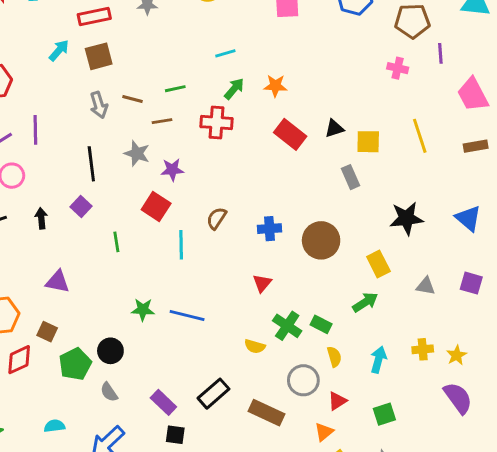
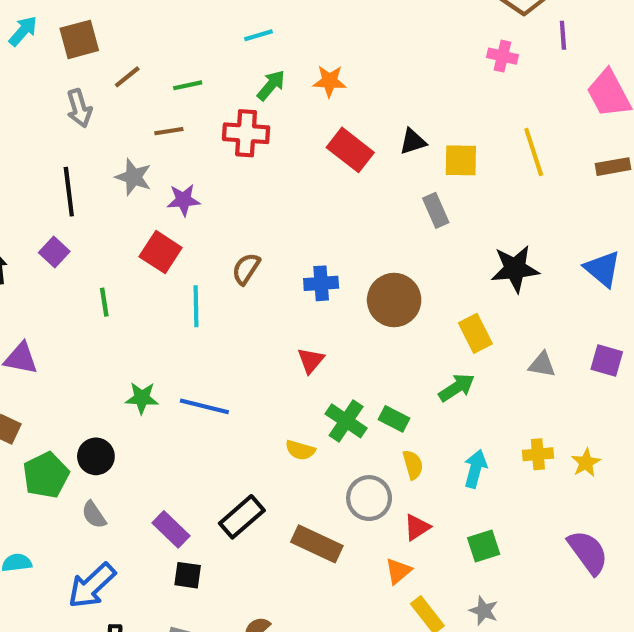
brown line: (133, 99) -> (127, 77), moved, turned -54
purple semicircle: (458, 398) -> (588, 552), moved

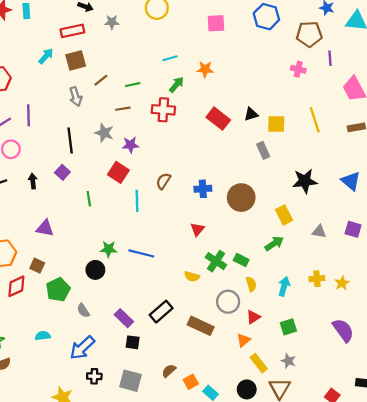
orange star: (329, 81) -> (205, 69), moved
black circle: (96, 456) -> (95, 270), moved

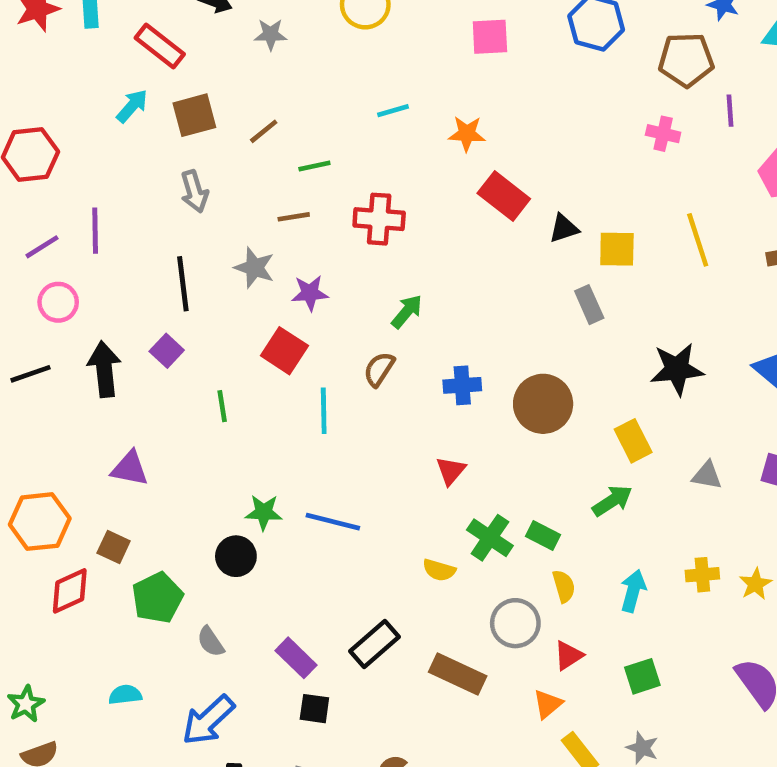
red rectangle: (72, 31) -> (160, 46), moved, turned 50
brown line: (101, 80) -> (264, 131), moved
green arrow: (177, 85) -> (407, 311), moved
red rectangle: (218, 119) -> (504, 196), moved
black arrow: (33, 181) -> (104, 369), size x1.6

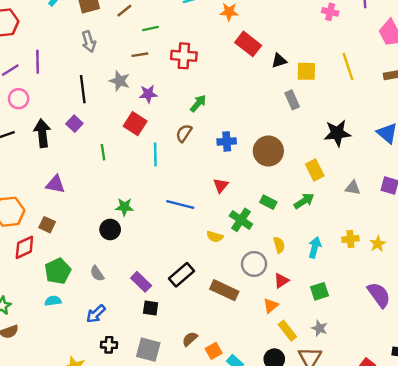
blue line: (333, 522) -> (180, 205), moved
green rectangle: (543, 535) -> (268, 202), moved
green pentagon: (157, 598) -> (58, 271), moved
blue arrow: (208, 720) -> (96, 314), size x0.7

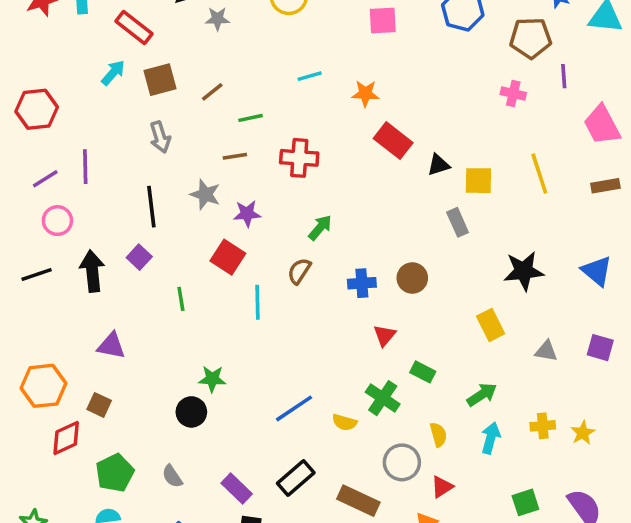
brown circle: (268, 151) -> (412, 278), moved, size x0.7
red triangle: (221, 185) -> (384, 335), moved
green arrow: (304, 201) -> (482, 395), moved
blue line: (180, 205) -> (294, 408), moved, turned -48
green square: (319, 291) -> (525, 502), moved

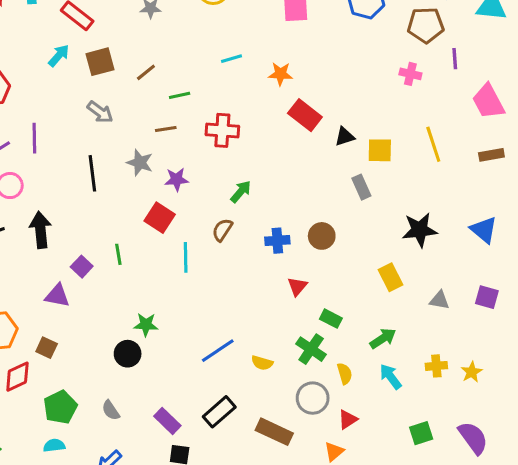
gray arrow: (160, 137) -> (100, 112), turned -36
purple square: (139, 257) -> (82, 267), moved
green cross: (383, 398) -> (311, 349), moved
cyan arrow: (491, 438) -> (391, 377), turned -52

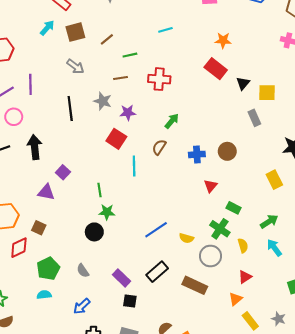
orange star: (280, 74) -> (223, 40), moved
black triangle: (345, 137) -> (243, 83), turned -32
green line: (118, 254) -> (100, 190), moved
gray circle: (313, 398) -> (210, 256), moved

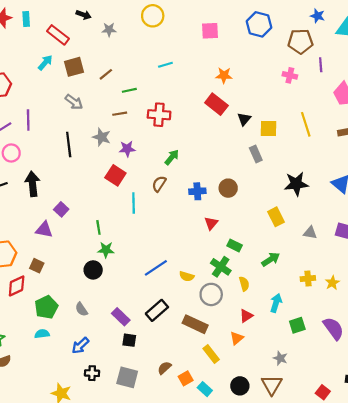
cyan arrow: (274, 248) -> (276, 303), moved, turned 54
yellow rectangle: (250, 321) -> (211, 354), moved

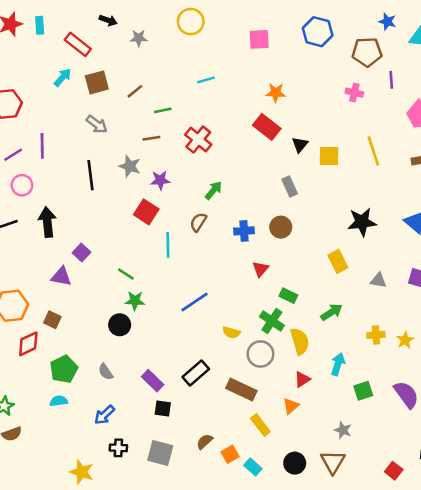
red cross: (159, 115) -> (198, 140), turned 35
gray rectangle: (256, 154) -> (290, 187), moved
green line: (98, 227) -> (126, 274), turned -48
blue line: (156, 268) -> (194, 302), moved
yellow semicircle: (244, 284) -> (300, 341), size x1.5

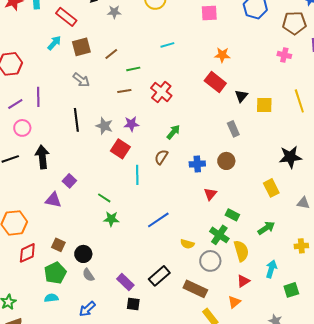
gray star: (130, 166) -> (104, 126), moved
brown square: (52, 320) -> (58, 245), moved
black circle: (120, 325) -> (83, 254), moved

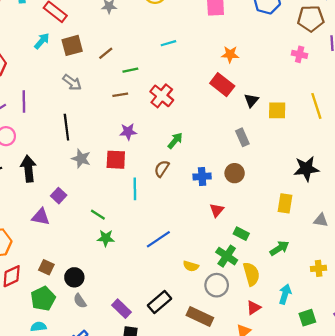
gray star: (104, 126) -> (81, 159), moved
red square: (120, 149) -> (116, 160), turned -30
yellow rectangle: (271, 188) -> (285, 203), turned 36

